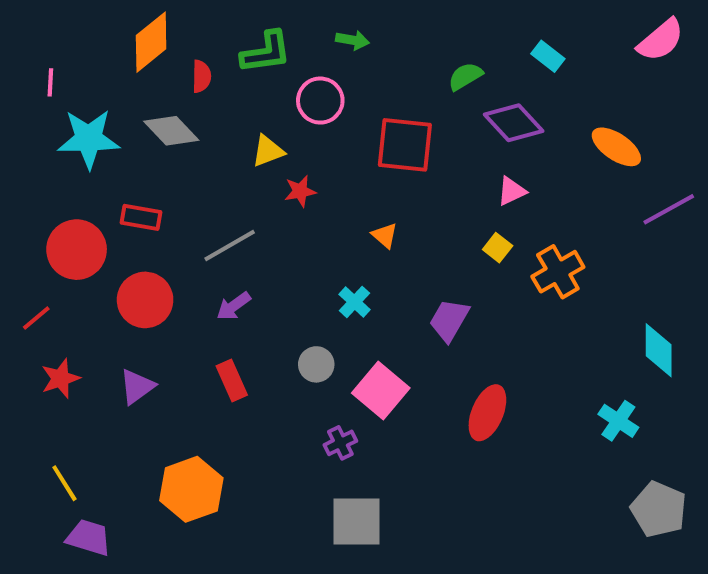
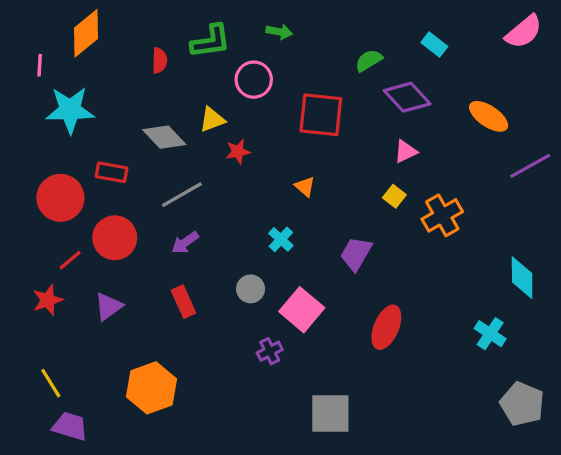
orange diamond: (151, 42) -> (86, 33), moved
gray diamond: (171, 131) -> (164, 137), moved
red line: (36, 318) -> (70, 260), moved
gray square: (357, 521) -> (330, 413), moved

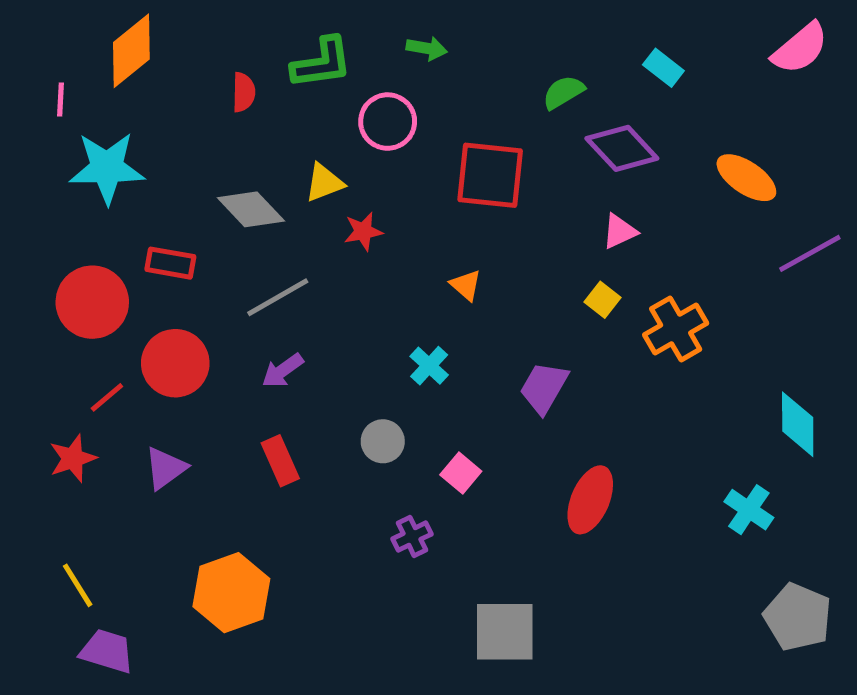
pink square: (302, 310) -> (461, 473), size x0.6

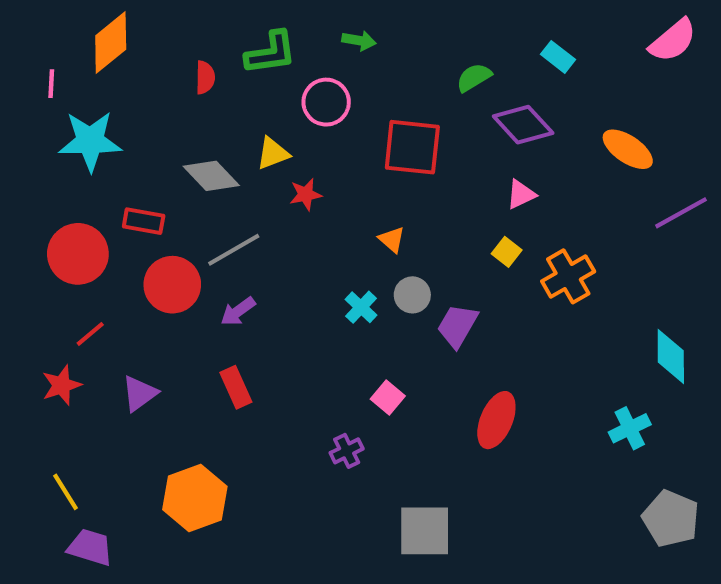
red circle: (175, 363) -> (172, 285), moved
gray circle: (383, 441) -> (412, 295), moved
cyan cross: (749, 510) -> (630, 428), turned 30

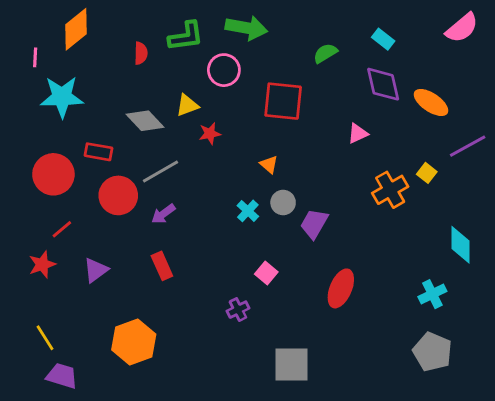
green arrow: (359, 41) -> (246, 28), size x1.8
purple diamond: (523, 125) -> (383, 84), moved, turned 30
yellow square: (507, 252) -> (427, 173), moved
gray pentagon: (671, 519) -> (432, 352), moved

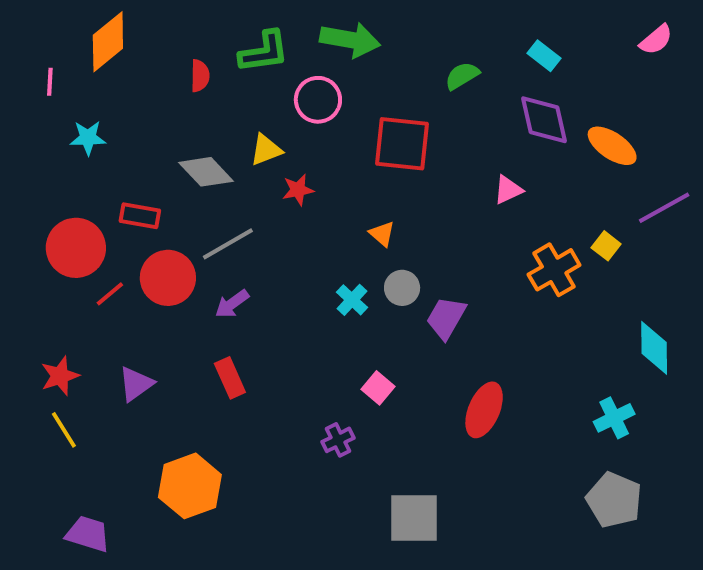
pink semicircle: (462, 28) -> (656, 40), size x0.7
cyan star: (62, 97) -> (88, 138), size x0.6
red line: (62, 229) -> (110, 294), moved
yellow line: (45, 338) -> (64, 430), moved

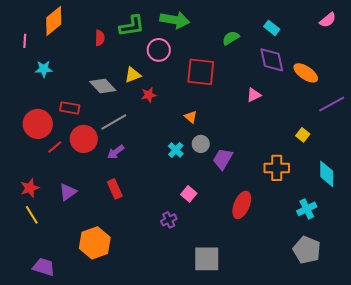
yellow square: (606, 246) -> (303, 135), moved
orange cross: (554, 270) -> (277, 168), moved, turned 30

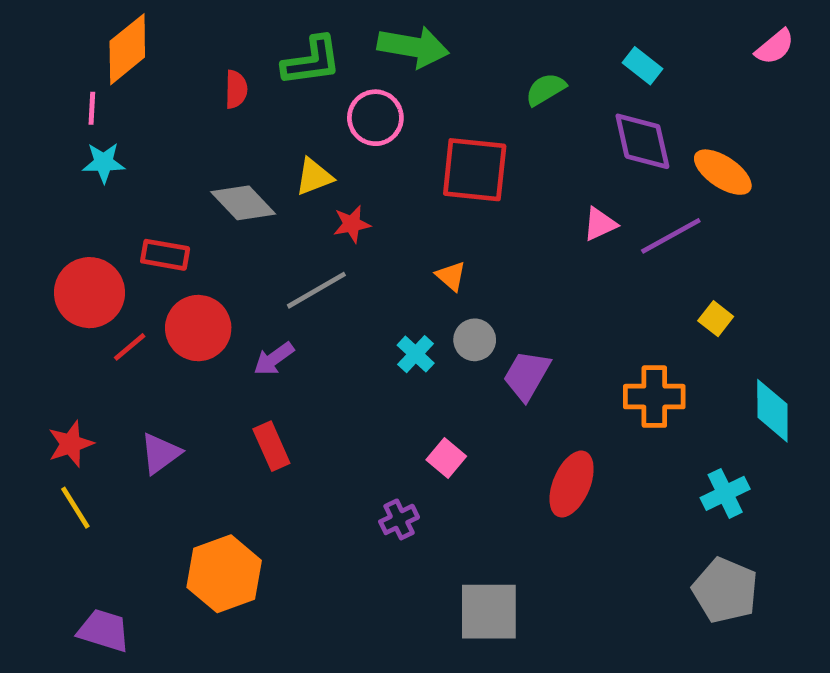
pink line: (25, 41) -> (92, 108), moved
purple line: (332, 104) -> (671, 236), moved
gray line: (114, 122) -> (316, 290), moved

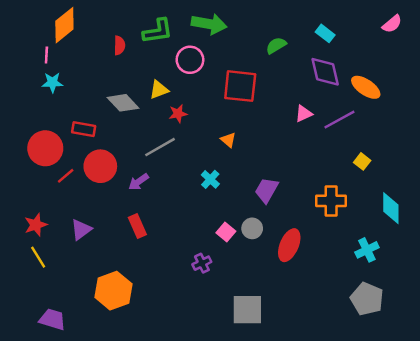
gray circle: (475, 340) -> (252, 228), moved

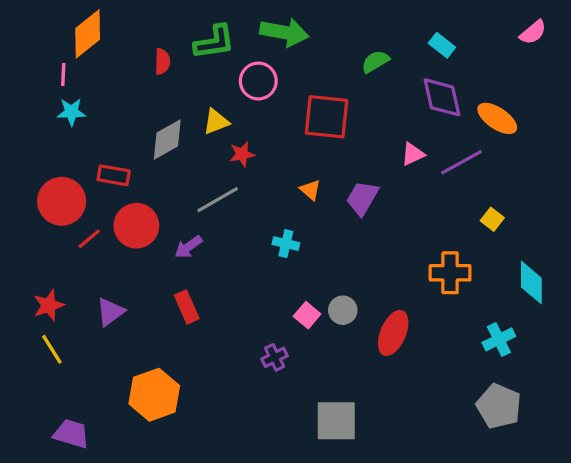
gray diamond: (123, 103) -> (167, 140), turned -76
cyan cross: (210, 179) -> (286, 244), turned -30
purple trapezoid: (267, 190) -> (362, 198), moved

